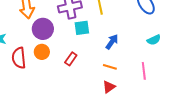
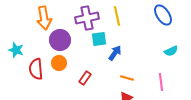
blue arrow: (112, 42) -> (115, 53), moved
red rectangle: (71, 59) -> (85, 78), moved

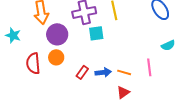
cyan star: (16, 50) -> (13, 35), moved
blue arrow: (115, 53) -> (103, 72), moved, turned 49
pink line: (161, 82) -> (149, 67), moved

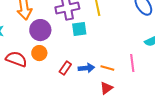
red semicircle: (33, 63) -> (16, 59), turned 115

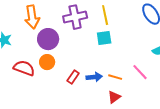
cyan square: (79, 29) -> (104, 38), moved
pink line: (132, 63) -> (140, 72), turned -36

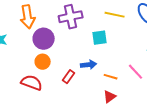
yellow line: (105, 15) -> (115, 15), moved, turned -66
red semicircle: (24, 68) -> (32, 83), moved
blue arrow: (94, 77) -> (89, 65), moved

